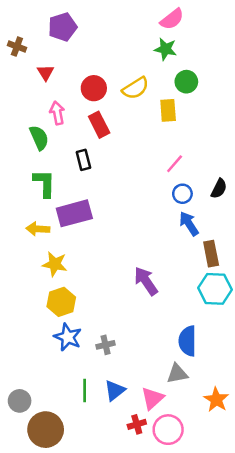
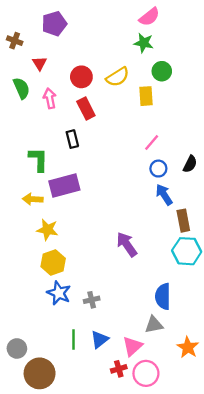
green semicircle: (39, 138) -> (21, 88), moved

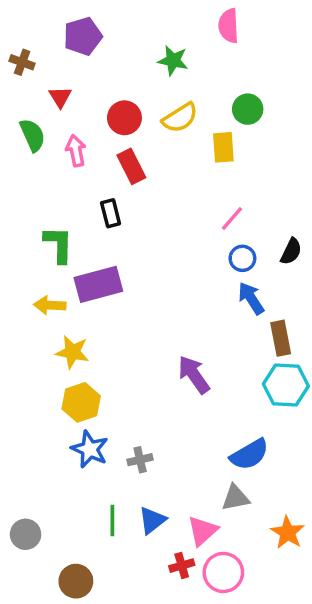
pink semicircle: (149, 17) -> (229, 26), turned 125
green star: (144, 43) -> (173, 61), moved
blue semicircle: (163, 296) -> (249, 454), turned -120
brown circle: (40, 373) -> (76, 581), moved, size x0.7

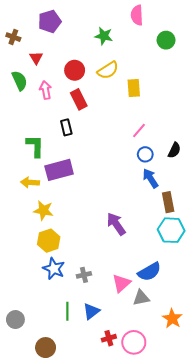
green circle: (248, 109) -> (166, 40), moved
pink triangle: (203, 531) -> (121, 283), moved

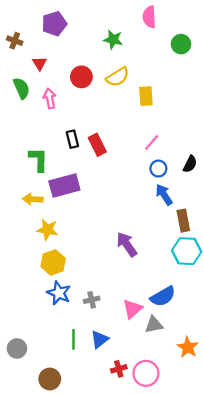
red rectangle: (79, 99) -> (97, 145), moved

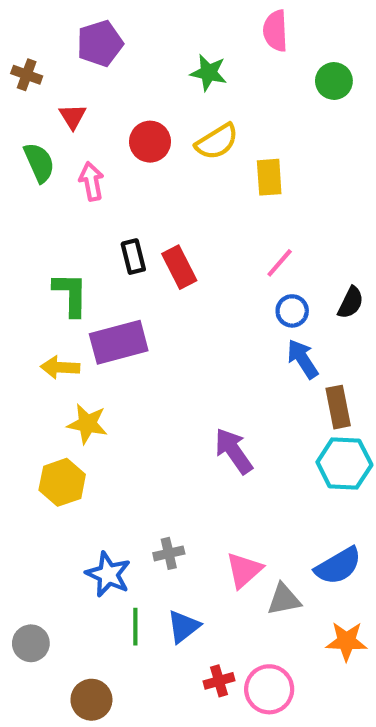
yellow hexagon: (53, 262) -> (62, 482), moved
blue star: (59, 293) -> (108, 574), moved
blue semicircle: (163, 296) -> (338, 566), moved
orange star: (188, 347) -> (346, 641), turned -30

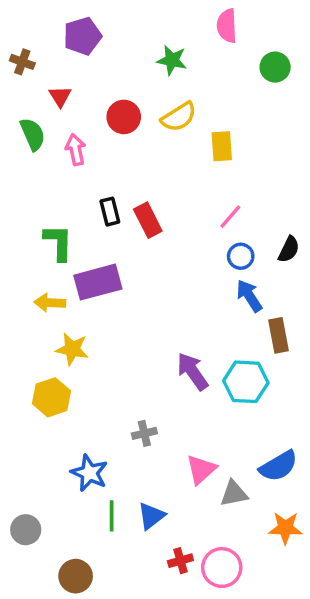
cyan hexagon: (344, 464) -> (246, 382), moved
gray cross: (169, 553) -> (144, 433), moved

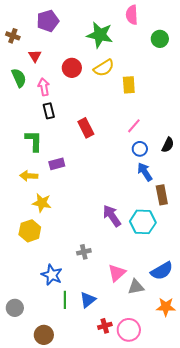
green star: (172, 60) -> (100, 35), size x1.5
black rectangle: (110, 212) -> (49, 111), moved
purple rectangle: (98, 282) -> (57, 164), size x0.6

